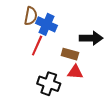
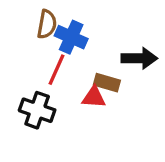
red triangle: (75, 72) -> (94, 97), moved
black cross: (49, 84) -> (37, 110), moved

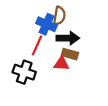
brown semicircle: (47, 24) -> (59, 16), moved
black arrow: (139, 58) -> (68, 38), moved

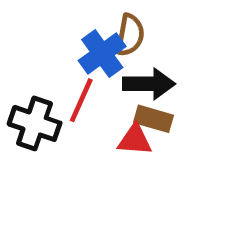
blue cross: (47, 24) -> (102, 54), turned 30
black cross: (24, 72) -> (35, 123), moved

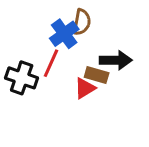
black arrow: (149, 84) -> (116, 60), moved
red triangle: (135, 140) -> (85, 88), turned -35

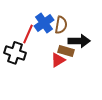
brown semicircle: (82, 22) -> (61, 25), moved
red line: (51, 63) -> (28, 34), moved

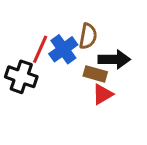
blue cross: (44, 23) -> (63, 49), moved
red triangle: (58, 60) -> (103, 94), moved

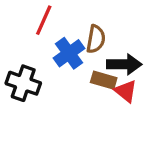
red line: (40, 49) -> (44, 20), moved
red triangle: (103, 94) -> (126, 91), moved, turned -50

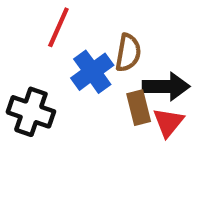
brown rectangle: (104, 80) -> (139, 108), turned 60
red triangle: (126, 91) -> (168, 122), turned 30

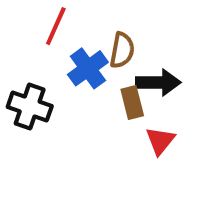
red triangle: (168, 122) -> (160, 141), moved

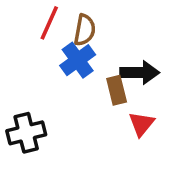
brown semicircle: (122, 50) -> (85, 30), moved
black cross: (30, 107) -> (26, 133), moved, turned -33

